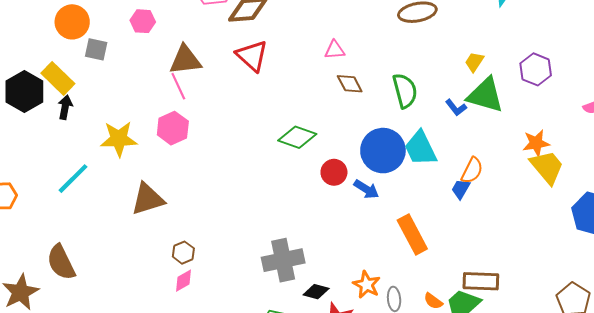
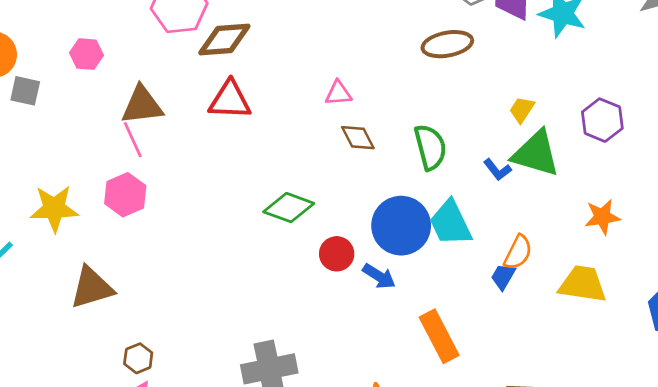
red triangle: (252, 56) -> (230, 100), turned -40
yellow trapezoid: (547, 167) -> (583, 284), moved, turned -42

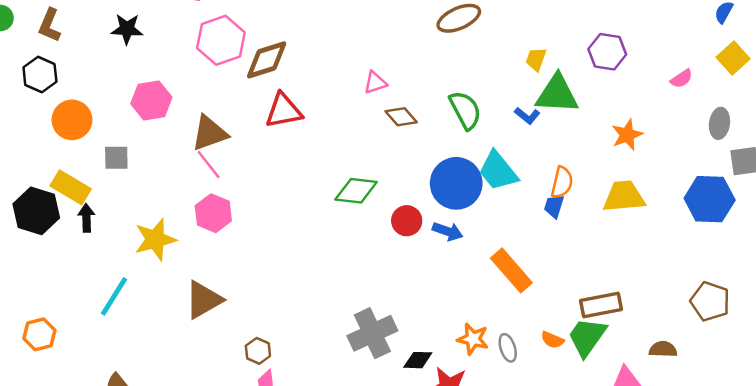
pink hexagon: (87, 54) -> (151, 101), size x1.4
gray square: (25, 91) -> (116, 158), moved

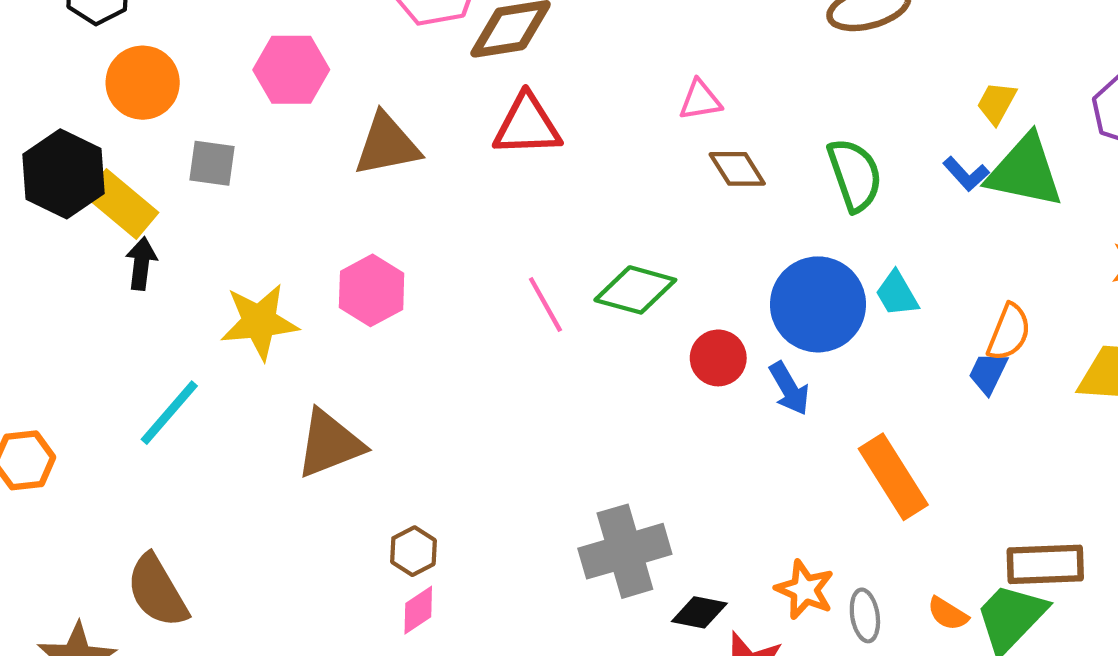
blue L-shape: (527, 116) -> (966, 174), moved
pink line: (209, 164) -> (545, 305), moved
cyan trapezoid: (498, 171) -> (897, 294), size x0.6
black hexagon: (36, 211) -> (63, 174), moved
blue arrow: (448, 231) -> (789, 389), turned 32

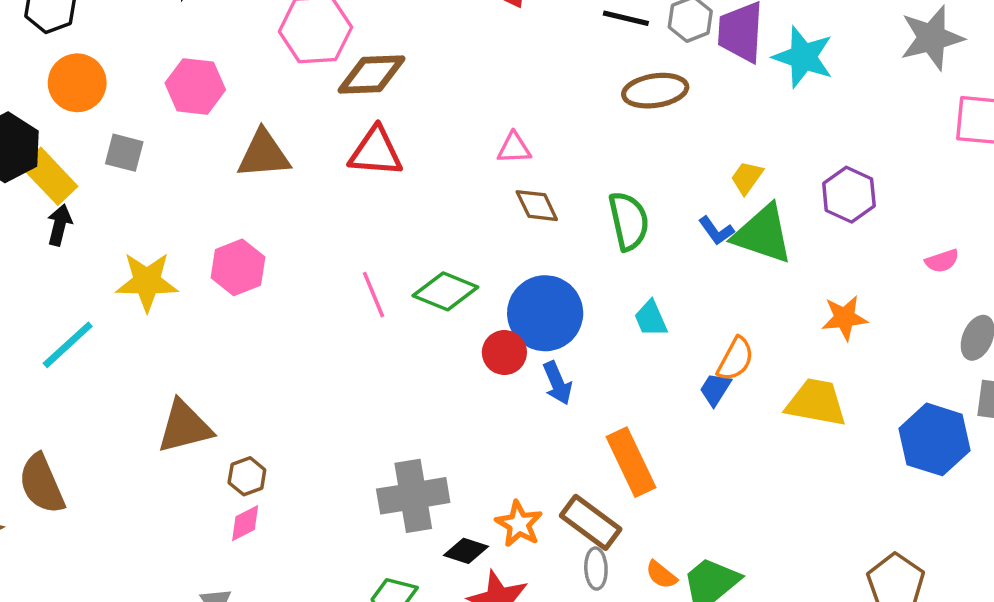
blue circle: (818, 304) -> (545, 313), moved
brown triangle: (330, 444) -> (185, 427), moved
brown rectangle: (1045, 564) -> (591, 522), moved, turned 32
orange star: (805, 590) -> (519, 524), moved

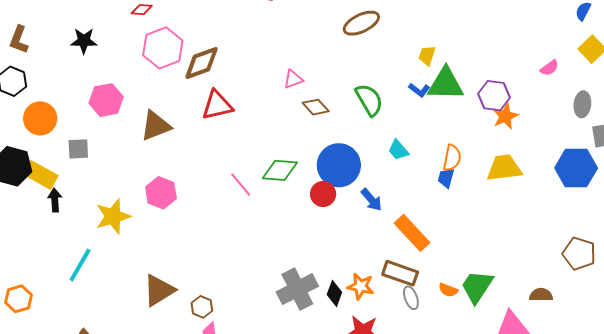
purple hexagon: (849, 195) -> (494, 96), moved
blue arrow: (557, 383) -> (371, 200), moved
black diamond: (466, 551) -> (334, 293), moved, turned -70

